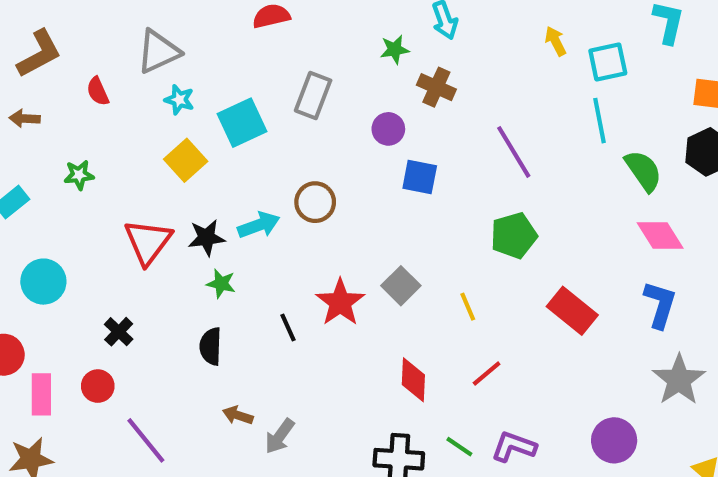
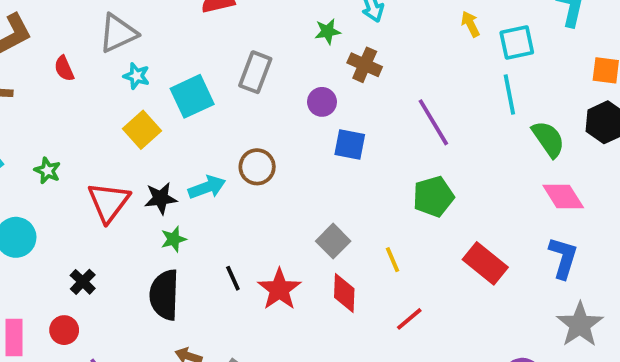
green star: (79, 175) -> (47, 171), moved, turned 30
green star: (221, 284) -> (174, 239), turned -30
red star: (340, 302) -> (279, 289), moved
black semicircle: (211, 346) -> (164, 295), size x1.5
red diamond: (413, 380) -> (344, 293), moved

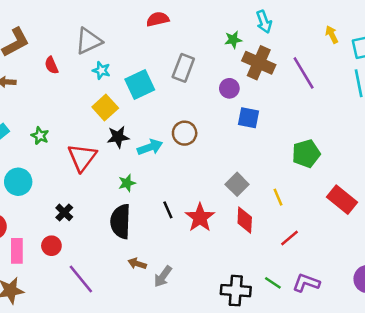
brown cross: (365, 65) -> (259, 63), size x1.4
purple line: (433, 122) -> (304, 73), moved
black star: (161, 198) -> (118, 137), moved

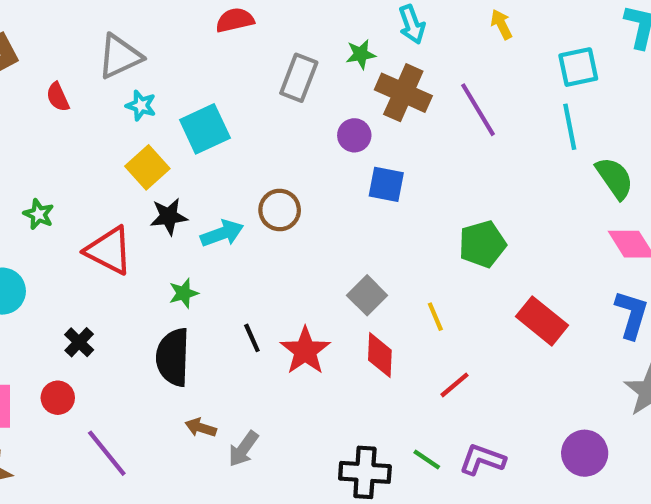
yellow arrow: (332, 35) -> (501, 24), moved
gray rectangle: (183, 68) -> (299, 78), moved
red triangle: (82, 157) -> (109, 251), turned -40

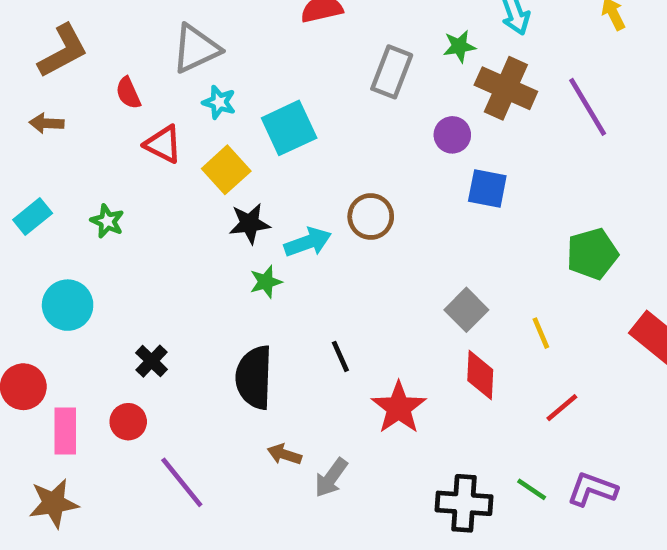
red triangle: (109, 251) -> (163, 144), moved, size x0.7
green star: (184, 293) -> (266, 282), moved
red star: (305, 351) -> (399, 408), moved

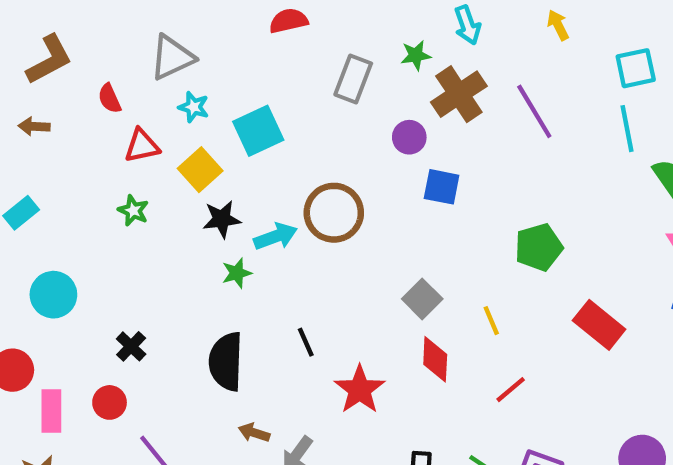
brown cross: (506, 88) -> (459, 94), turned 32
red triangle: (163, 144) -> (142, 146), turned -39
brown circle: (371, 216) -> (334, 213), size x1.4
green star: (107, 221) -> (133, 211), moved

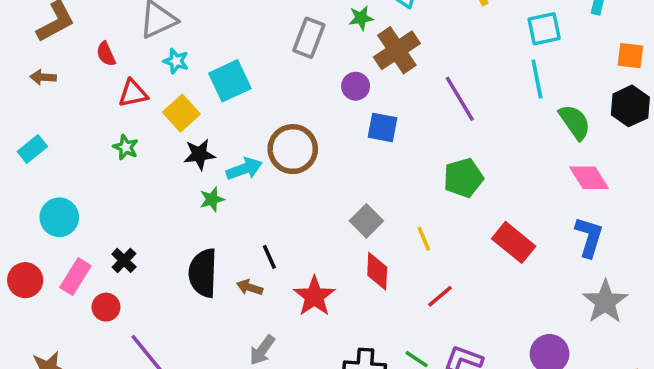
purple line: (534, 111) -> (460, 99), moved
pink rectangle: (51, 411) -> (75, 277), moved, turned 32
brown arrow: (254, 433) -> (250, 287), moved

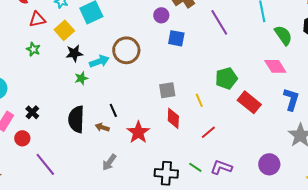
green pentagon: (463, 178) -> (226, 78), moved
pink diamond: (589, 178) -> (275, 66), moved
gray square: (366, 221) -> (167, 90), turned 36

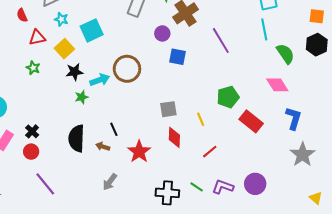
red circle: (22, 138) -> (31, 152), moved
purple circle: (269, 164) -> (255, 184), moved

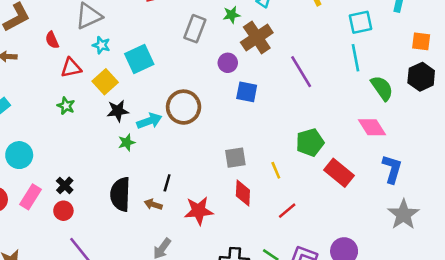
black line: (114, 129) -> (167, 183), turned 40
red star: (139, 152) -> (199, 211), turned 30

